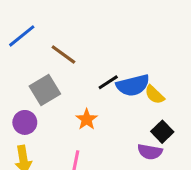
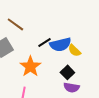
orange star: (87, 119) -> (30, 66), size x1.5
black square: (162, 132) -> (67, 72), moved

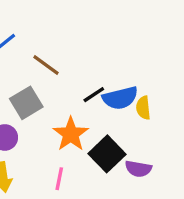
yellow semicircle: (74, 50) -> (143, 108), turned 40
black square: (67, 72) -> (107, 154), moved, size x1.5

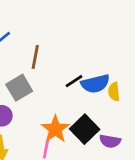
brown line: (46, 65) -> (35, 57), turned 65
orange star: (71, 134) -> (55, 129), moved

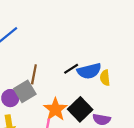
brown line: (35, 57) -> (34, 74), moved
gray square: (19, 88) -> (25, 91), moved

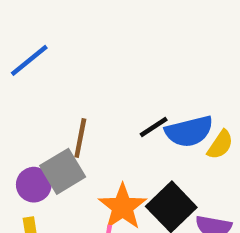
yellow semicircle: (105, 78) -> (220, 145), turned -140

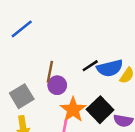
gray square: (63, 171) -> (22, 96), moved
purple circle: (34, 185) -> (57, 85), moved

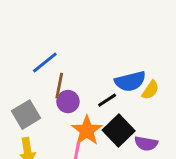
blue line: (22, 29) -> (45, 62), moved
black line: (90, 66) -> (107, 100), moved

